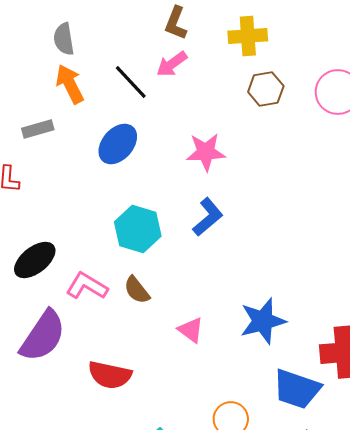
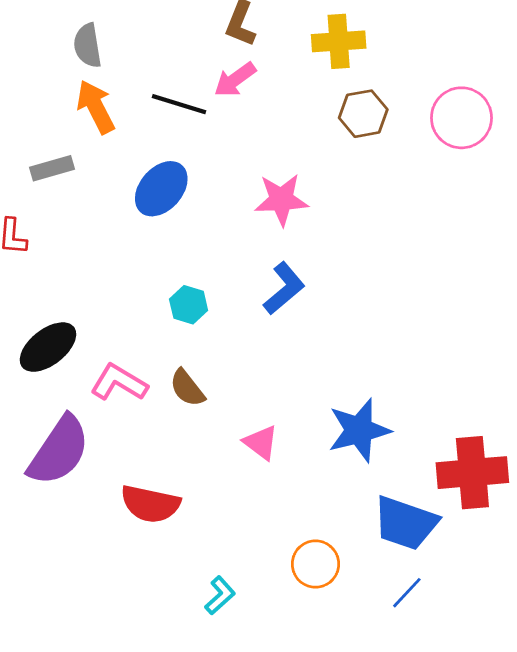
black line: (131, 82) -> (179, 104), turned -30
cyan hexagon: (138, 229) -> (189, 305), size x0.6

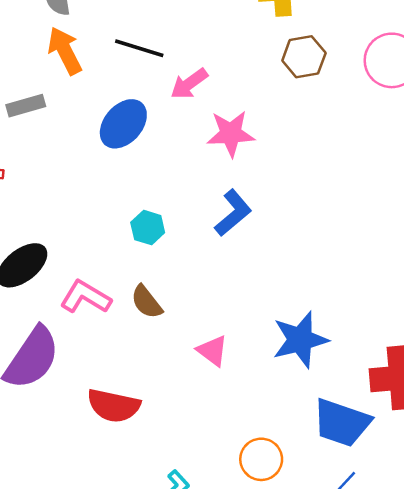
pink arrow: (235, 80) -> (189, 84), moved

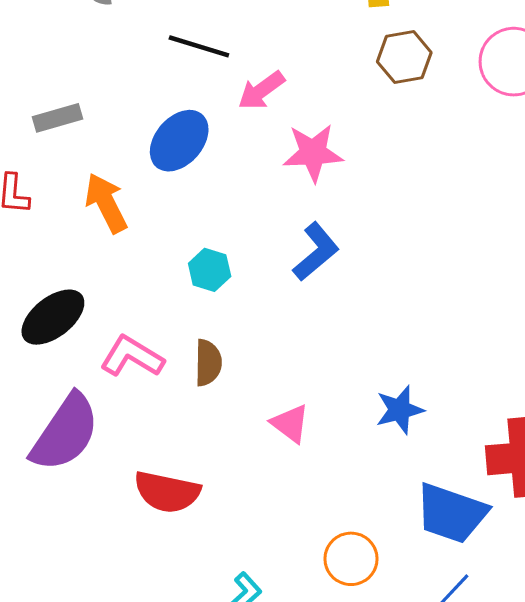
orange arrow: (65, 51) -> (106, 203), moved
brown semicircle: (147, 302) -> (208, 363), turned -141
blue star: (300, 340) -> (400, 410), size x0.7

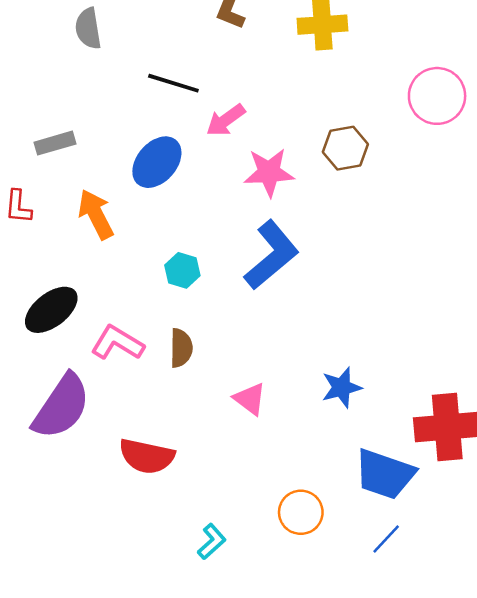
brown hexagon: (404, 57) -> (345, 148), moved
blue L-shape: (316, 252) -> (272, 255), size x1.4

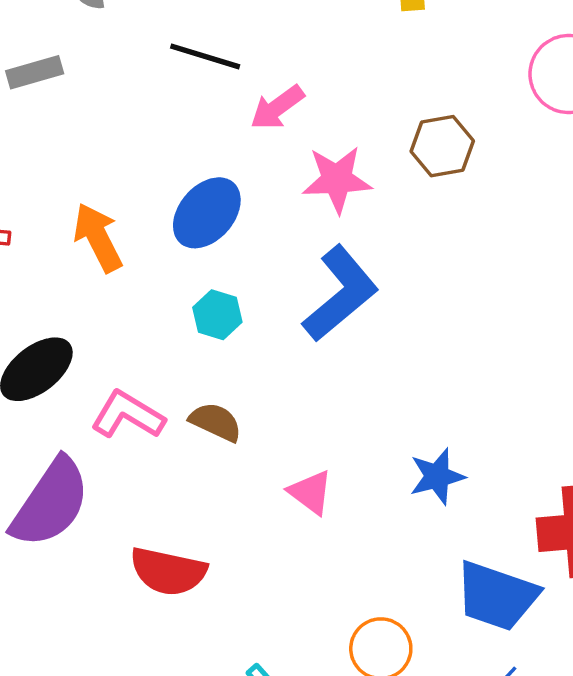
gray rectangle: (55, 143) -> (35, 72), moved
blue ellipse: (157, 162) -> (207, 213), moved
brown semicircle: (181, 348) -> (216, 422), turned -66

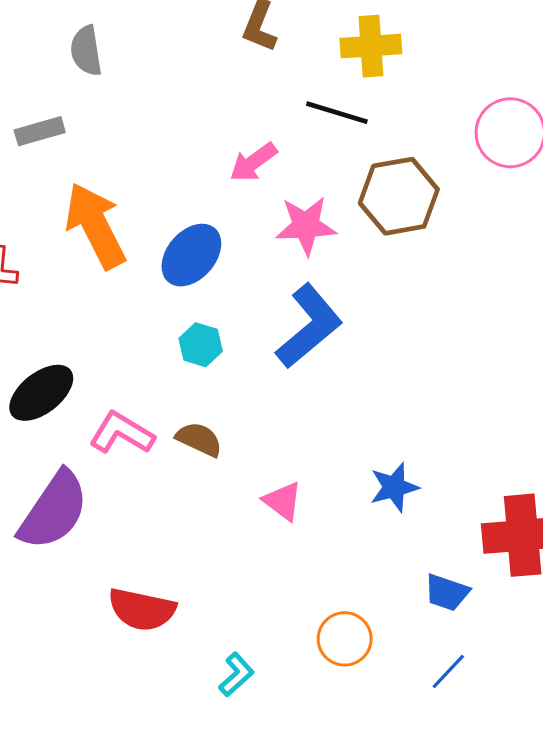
black line: (205, 56) -> (337, 113), moved
brown hexagon: (442, 146) -> (399, 196), size x1.4
orange arrow: (98, 237) -> (95, 226), moved, size x1.4
red semicircle: (168, 571) -> (142, 610), moved
blue trapezoid: (497, 596) -> (447, 592), size x0.6

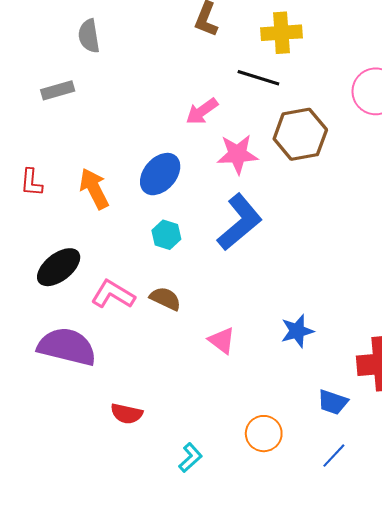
orange arrow: (95, 226) -> (94, 189), moved, size x0.7
purple semicircle: (54, 510) -> (67, 347), turned -110
red semicircle: (142, 610) -> (127, 414), size x0.7

